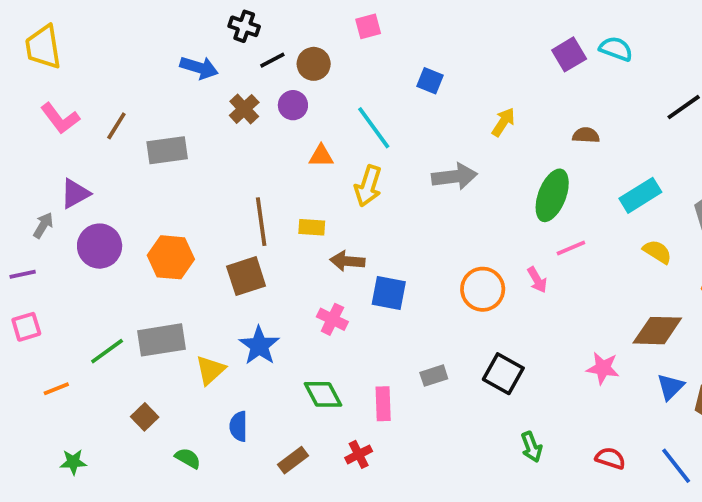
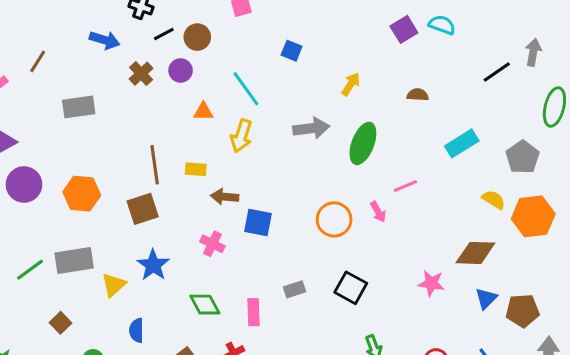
brown line: (116, 126) -> (38, 61), moved
green ellipse: (552, 195) -> (363, 143), moved
yellow semicircle: (657, 252) -> (494, 200), moved

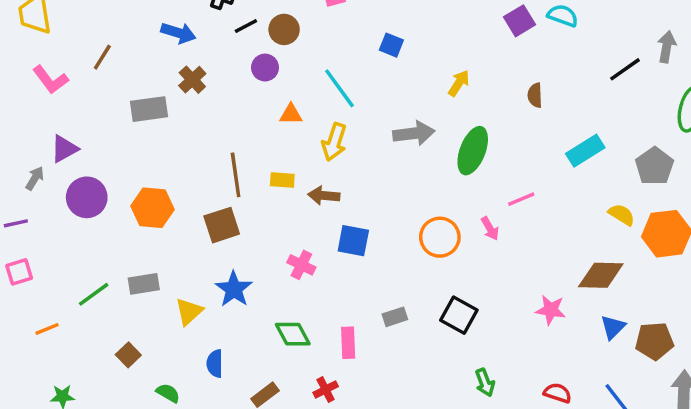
brown cross: (141, 74) -> (192, 80), moved
brown semicircle: (418, 95) -> (535, 95), turned -95
brown arrow: (225, 197) -> (324, 196), moved
gray rectangle: (74, 260) -> (144, 284), size x0.7

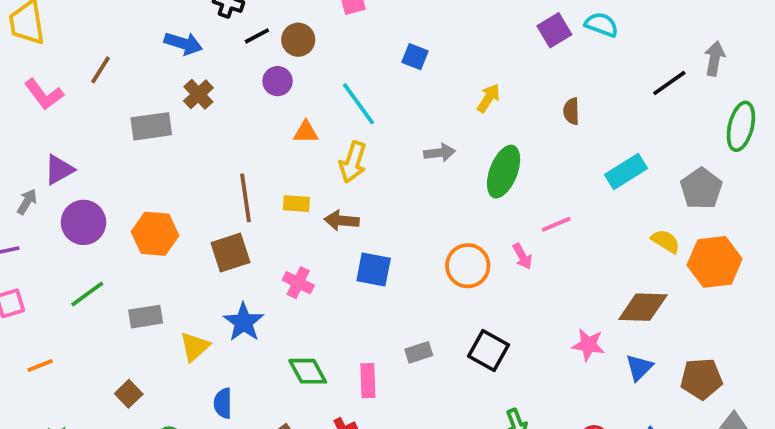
gray arrow: (414, 133) -> (440, 153), size x0.7
pink cross: (301, 265) -> (298, 283), moved
green line: (94, 294) -> (87, 294), moved
blue triangle: (613, 327) -> (639, 367), moved

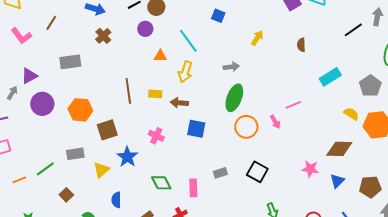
gray rectangle: (151, 126) -> (70, 62), moved
green ellipse: (504, 172) -> (234, 98), moved
brown square: (230, 253) -> (107, 130), moved
green line: (87, 294) -> (45, 169), moved

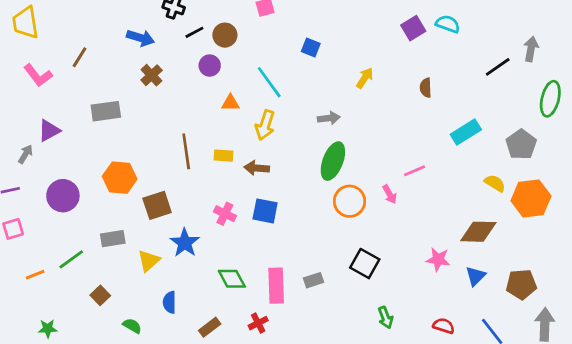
purple circle: (42, 104) -> (63, 196), moved
blue square: (196, 129) -> (265, 211), moved
gray rectangle: (220, 173) -> (314, 280), moved
pink rectangle: (193, 188) -> (276, 286), size x1.4

